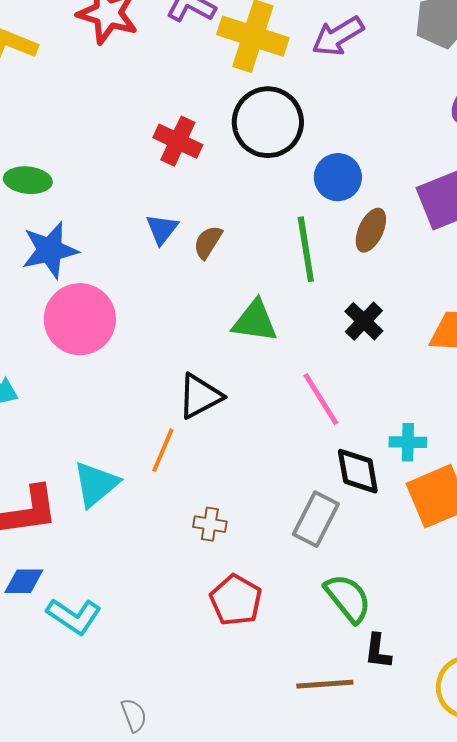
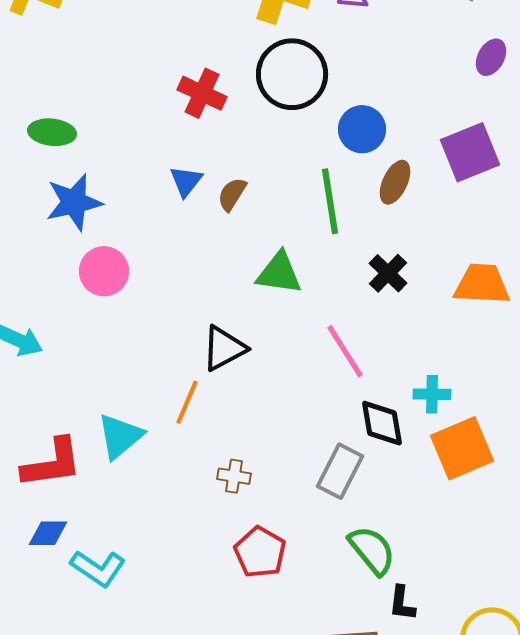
pink circle: (80, 319) -> (104, 271), size x0.7

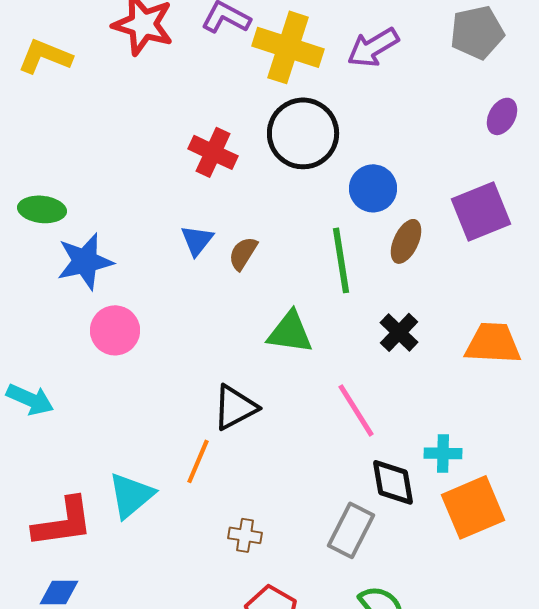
green ellipse: (52, 132) -> (42, 209), moved

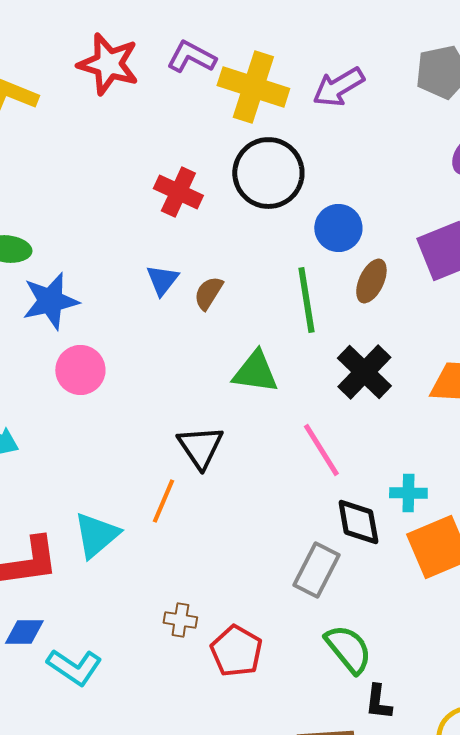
black cross: (399, 332) -> (364, 372), size x1.4
black triangle: (235, 407) -> (200, 447), turned -36
brown cross: (245, 535) -> (180, 620), moved

